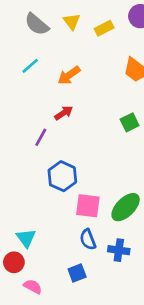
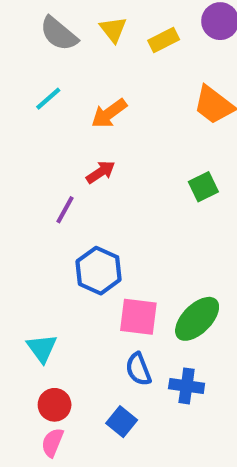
cyan triangle: (26, 238) -> (42, 348), moved
red circle: (14, 262) -> (55, 405), moved
blue square: (77, 273) -> (122, 422), turned -30
pink semicircle: (33, 286) -> (52, 443), turned -96

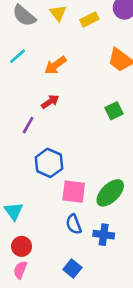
blue square: (122, 422) -> (72, 269), moved

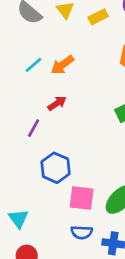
cyan line: (18, 56) -> (34, 65), moved
blue semicircle: (74, 224) -> (82, 232), turned -66

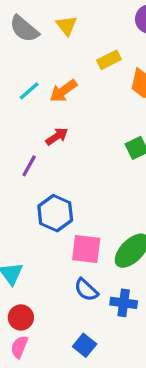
yellow rectangle: (98, 17) -> (109, 60), moved
blue semicircle: (82, 232) -> (86, 290), turned 40

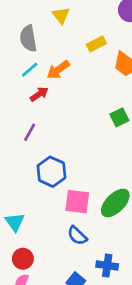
gray semicircle: (24, 29) -> (28, 38), moved, turned 40
red arrow: (57, 136) -> (39, 94), moved
blue cross: (124, 303) -> (107, 265), moved

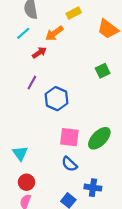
yellow rectangle: (96, 44) -> (74, 13), moved
cyan line: (30, 70) -> (23, 33), moved
blue hexagon: (51, 172) -> (57, 99), moved

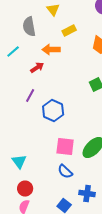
cyan line: (23, 33) -> (13, 52), moved
orange arrow: (54, 33) -> (51, 50), turned 36

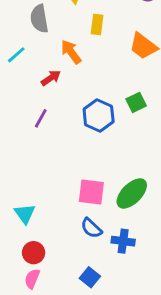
yellow rectangle: (69, 31) -> (97, 24), turned -56
orange arrow: (51, 50) -> (71, 52), turned 54
blue hexagon: (53, 111) -> (99, 115), moved
blue cross: (87, 194) -> (123, 241), moved

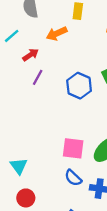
orange arrow: (71, 52) -> (57, 34), turned -78
red arrow: (51, 78) -> (31, 55), moved
purple line: (41, 118) -> (38, 77), moved

